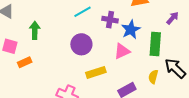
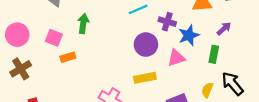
purple arrow: (173, 18) -> (224, 29), moved
purple circle: (81, 44) -> (146, 45), moved
green rectangle: (155, 44) -> (214, 54), size x0.7

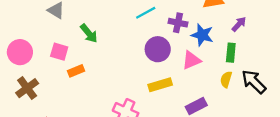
green arrow: (83, 23) -> (89, 33), turned 138
blue star: (189, 35) -> (202, 35), turned -30
yellow semicircle: (207, 90) -> (226, 79), moved

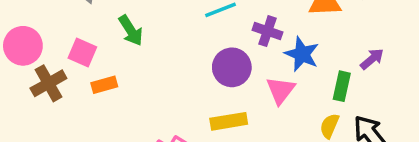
purple arrow: (239, 24) -> (372, 59), moved
pink triangle: (191, 60) -> (281, 90), turned -36
brown cross: (27, 88) -> (48, 83), moved

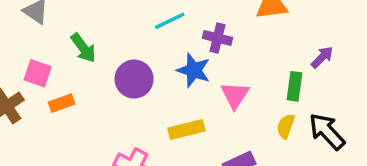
blue star: (302, 54) -> (194, 70), moved
purple circle: (232, 67) -> (134, 79), moved

